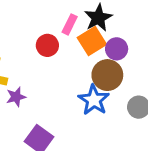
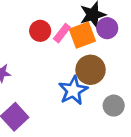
pink rectangle: (70, 24) -> (62, 33), moved
purple circle: (117, 49) -> (107, 28), moved

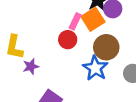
red circle: (40, 31) -> (68, 40), moved

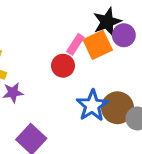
brown circle: (106, 47) -> (118, 108), moved

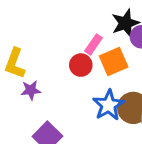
orange square: (98, 45) -> (114, 61), moved

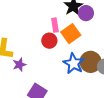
pink rectangle: (93, 44) -> (55, 25), turned -32

